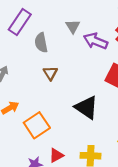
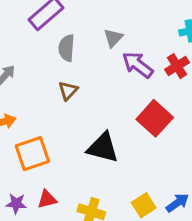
black triangle: (86, 107) -> (103, 148), turned -35

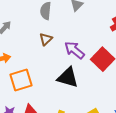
purple arrow: (138, 65) -> (75, 50), moved

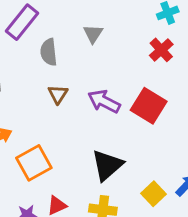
black triangle: (68, 77) -> (107, 165), moved, turned -45

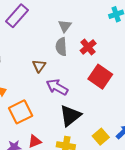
red cross: (161, 50) -> (88, 47), moved
gray semicircle: (49, 52) -> (61, 47), moved
purple arrow: (104, 101) -> (57, 87), moved

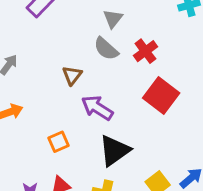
gray semicircle: (61, 47) -> (106, 49), turned -48
orange square: (21, 112) -> (58, 142), moved, size x0.6

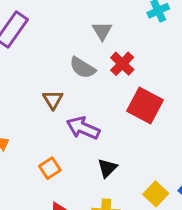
gray triangle: (113, 19) -> (102, 31), moved
black triangle: (114, 151) -> (107, 168), size x0.6

